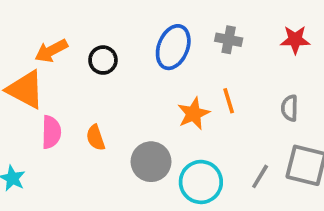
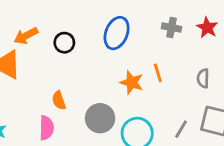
gray cross: (229, 40) -> (171, 28), moved
red star: (295, 40) -> (207, 28), turned 30
orange star: (194, 114) -> (132, 82), turned -30
pink semicircle: (51, 132) -> (46, 128), moved

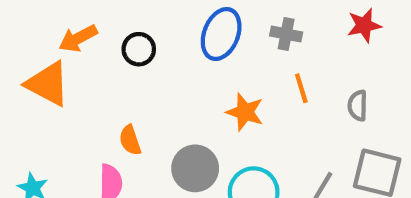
gray cross: (171, 28) -> (286, 34), moved
red star: (207, 28) -> (364, 25), turned 30
orange line: (158, 73) -> (301, 88), moved

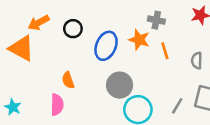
blue ellipse: (221, 34) -> (106, 46), moved
orange star: (245, 112) -> (139, 40), moved
gray circle: (195, 168) -> (120, 85), moved

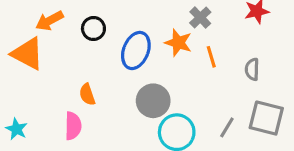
gray cross: (156, 20) -> (200, 18), turned 35

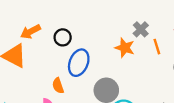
blue ellipse: (136, 50) -> (79, 63), moved
orange line: (211, 57) -> (157, 47), moved

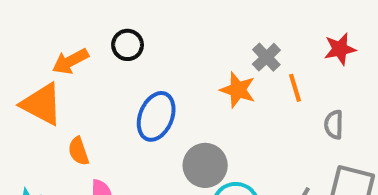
black circle: (63, 37) -> (128, 45), moved
orange semicircle: (58, 86) -> (79, 151), moved

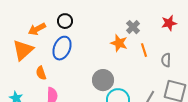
orange line: (295, 88) -> (144, 50), moved
orange triangle: (42, 104) -> (23, 50), turned 50
blue ellipse: (156, 116) -> (62, 48), moved

